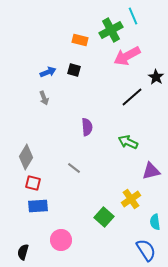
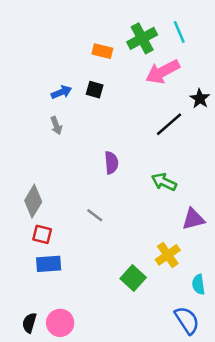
cyan line: (133, 16) -> (179, 32), moved
pink circle: (61, 240) -> (60, 323), moved

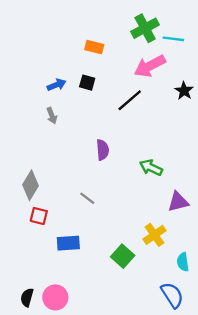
cyan line: (179, 32) -> (173, 39), moved, turned -60
green cross: (142, 38) -> (145, 28), moved
black line: (169, 124) -> (130, 100), moved
blue rectangle: (49, 264) -> (68, 243), moved

